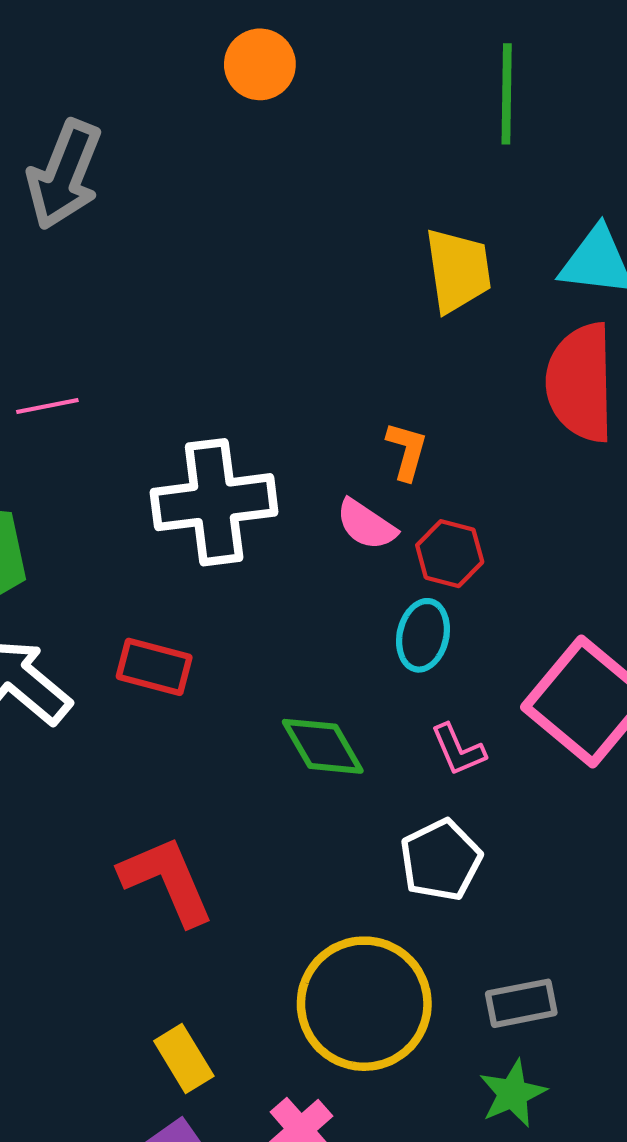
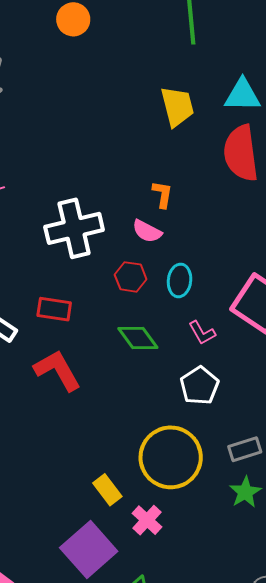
red hexagon: (450, 554) -> (131, 277), moved
red L-shape: (167, 880) -> (58, 370), moved
yellow rectangle: (184, 1059) -> (107, 490), moved

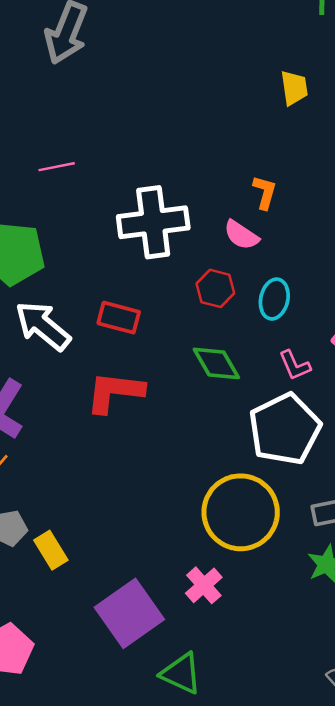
yellow trapezoid: (177, 106) -> (294, 88), size x0.7
red L-shape: (58, 370) -> (115, 392), turned -60
white pentagon: (199, 386) -> (285, 429), size x1.5
yellow rectangle: (107, 490) -> (51, 550), moved

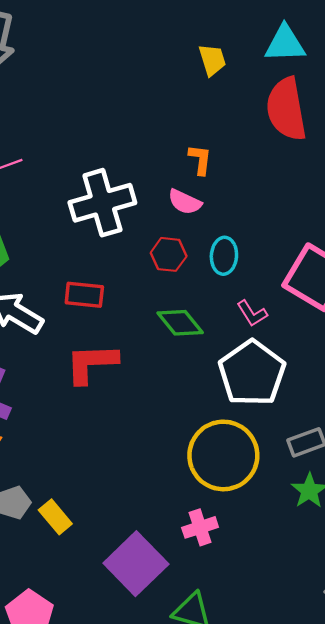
pink cross: (204, 585) -> (200, 527), turned 32

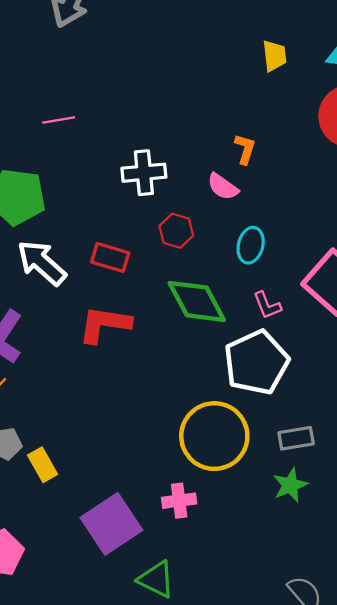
white cross: (102, 203) -> (144, 173), size x0.7
red hexagon: (169, 254) -> (176, 231), moved
green diamond: (180, 323) -> (197, 301), size x1.4

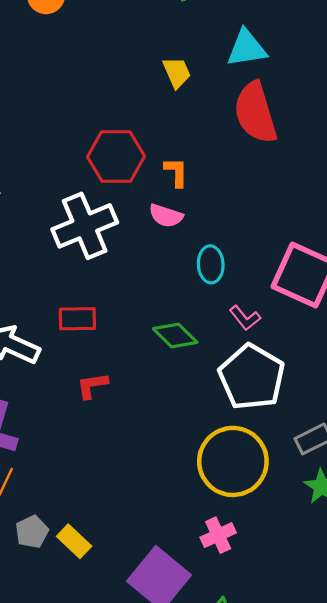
white cross: (144, 173) -> (85, 226), size x1.4
red hexagon: (176, 231) -> (116, 157), moved, size x1.6
green diamond: (197, 301) -> (175, 336), size x0.7
red L-shape: (105, 324) -> (92, 386), size x0.6

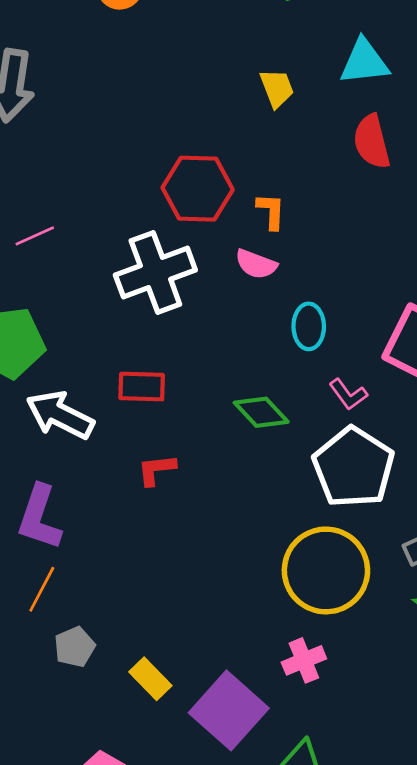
red semicircle: (255, 113) -> (372, 142), size x0.7
yellow rectangle: (74, 541) -> (150, 679), moved

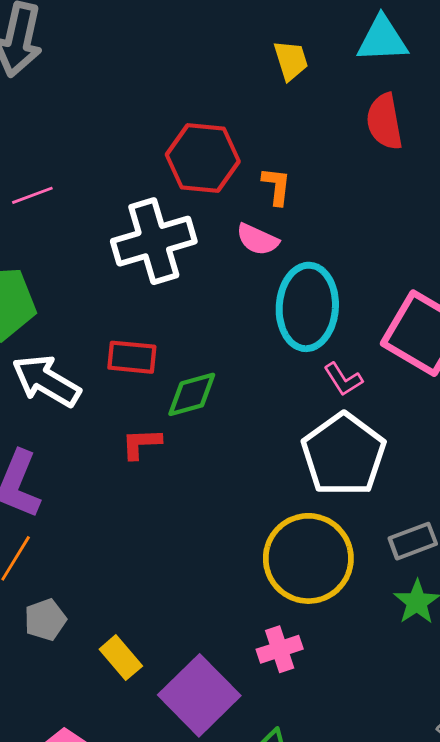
cyan ellipse: (309, 326) -> (307, 307), size x1.8
green diamond: (261, 412) -> (192, 394), moved, turned -66

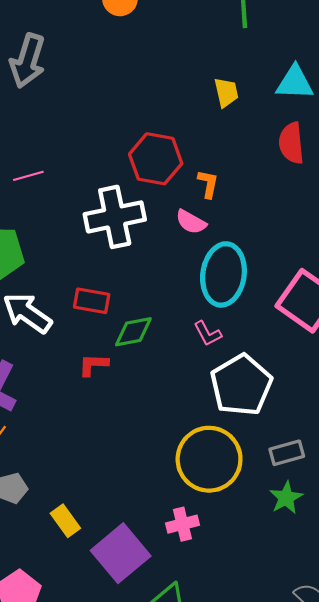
pink L-shape: (343, 379) -> (208, 334), moved

